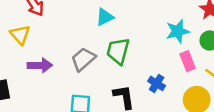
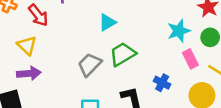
green trapezoid: (118, 51) -> (123, 54), turned 48
purple arrow: (40, 65) -> (29, 73), moved

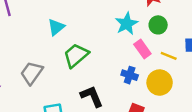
gray trapezoid: (90, 65) -> (32, 73), moved
blue cross: (162, 83) -> (130, 75), moved

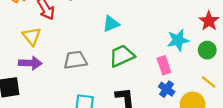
pink rectangle: (142, 49) -> (164, 65), moved
gray trapezoid: (32, 73) -> (75, 60), turned 30

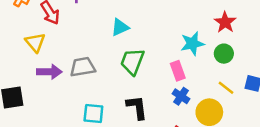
green trapezoid: (122, 56) -> (132, 62), turned -44
purple arrow: (30, 63) -> (49, 72), moved

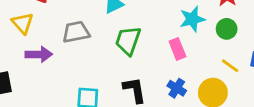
gray trapezoid: (83, 67) -> (76, 32), moved
blue cross: (181, 96) -> (177, 88), moved

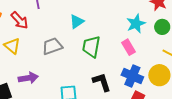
purple arrow: (39, 54) -> (28, 78), moved
blue cross: (177, 88) -> (132, 76), size x1.5

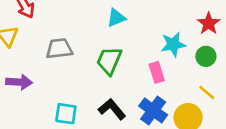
cyan triangle: (77, 22) -> (116, 18), moved
black L-shape: (102, 82) -> (112, 109), turned -35

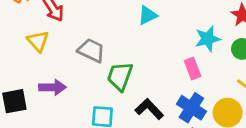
gray trapezoid: (59, 49) -> (91, 50), turned 36
green trapezoid: (109, 61) -> (120, 76), moved

